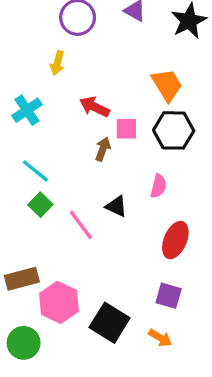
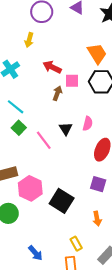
pink semicircle: (158, 186) -> (88, 124), moved
black triangle: (116, 206) -> (66, 129), turned 32
orange arrow: (160, 338) -> (97, 219), moved, turned 48

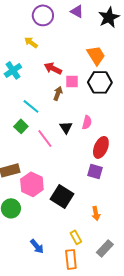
yellow arrow: (29, 40) -> (31, 42), turned 112
cyan line: (16, 107) -> (31, 106), moved
purple square: (98, 184) -> (95, 171), moved

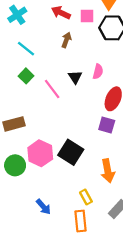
pink square: (72, 81) -> (87, 16), moved
cyan line: (31, 106) -> (26, 49), moved
pink hexagon: (32, 184) -> (40, 153), moved
orange arrow: (96, 213) -> (108, 171), size x1.5

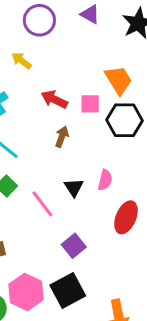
purple square: (107, 125) -> (74, 246), moved, turned 35
black square: (71, 152) -> (68, 290), turned 30

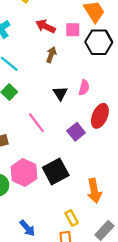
pink line: (42, 204) -> (36, 123), moved
purple square: (74, 246) -> (76, 132), moved

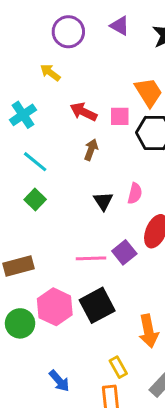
pink line: (36, 123) -> (91, 258), moved, turned -55

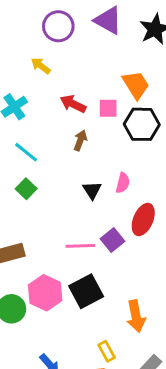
purple triangle: (120, 26) -> (108, 20), size x1.5

